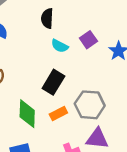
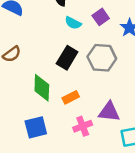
gray hexagon: (90, 105) -> (102, 58), moved
orange rectangle: (58, 114) -> (71, 97), moved

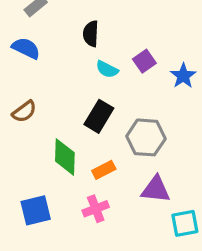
gray hexagon: (102, 58) -> (146, 137), moved
pink cross: (83, 126) -> (96, 209), moved
blue square: (36, 127) -> (36, 210), moved

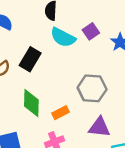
cyan semicircle: (107, 69) -> (63, 37), size x1.5
black rectangle: (99, 116) -> (30, 59), moved

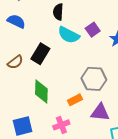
orange rectangle: (61, 113) -> (75, 100), moved

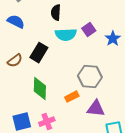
cyan semicircle: (69, 35) -> (66, 35), turned -30
pink cross: (61, 125) -> (47, 122), moved

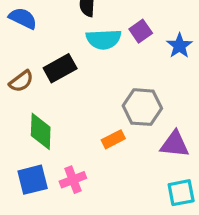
black rectangle: (39, 53) -> (60, 68), turned 30
green diamond: (40, 89) -> (41, 131), moved
purple triangle: (96, 109) -> (175, 144), moved

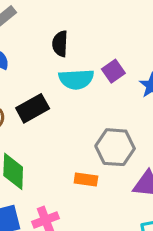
orange rectangle: (113, 139) -> (86, 180), turned 35

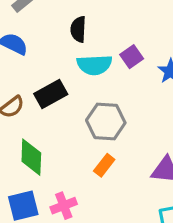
gray hexagon: (115, 147) -> (106, 121), moved
orange rectangle: (86, 180) -> (104, 165), turned -60

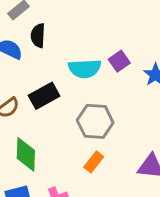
black semicircle: (78, 29) -> (38, 36), moved

